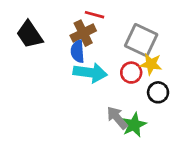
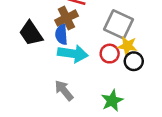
black trapezoid: (30, 34) -> (31, 33), moved
black circle: (158, 92) -> (134, 61), moved
gray arrow: (117, 118) -> (64, 90), moved

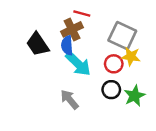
cyan arrow: (73, 54) -> (78, 64), turned 36
black circle: (134, 61) -> (111, 90), moved
green star: (112, 101) -> (135, 96), moved

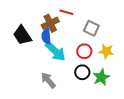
red line: (82, 14) -> (66, 12), moved
gray square: (122, 36) -> (91, 28), size x0.7
yellow star: (131, 56) -> (106, 51), moved

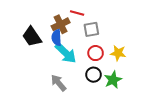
gray square: (91, 28) -> (91, 29), moved, turned -35

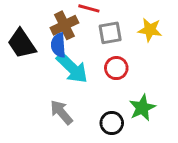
yellow star: (118, 53) -> (150, 30), moved
black circle: (93, 75) -> (112, 123), moved

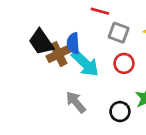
brown cross: (64, 25) -> (58, 54), moved
gray square: (110, 33) -> (119, 33), turned 30

